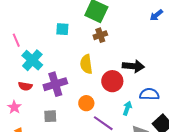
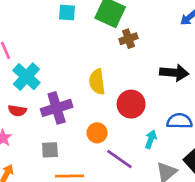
cyan square: (62, 29) -> (67, 13), moved
brown cross: (100, 35) -> (128, 39), moved
black arrow: (133, 66) -> (174, 73), moved

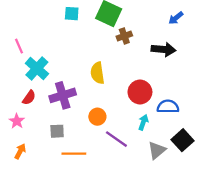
black arrow: (174, 73) -> (164, 49), moved
red circle: (131, 104) -> (140, 92), moved
red semicircle: (17, 111) -> (29, 98), turned -64

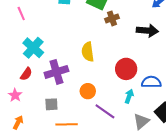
pink line: (19, 46) -> (21, 13), moved

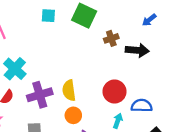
brown cross: (112, 18) -> (111, 38), moved
yellow semicircle: (88, 52) -> (69, 90), moved

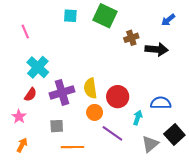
red circle: (115, 92) -> (118, 97), moved

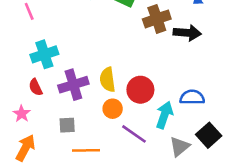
brown cross: (131, 38) -> (157, 19), size x1.5
cyan cross: (38, 67) -> (44, 54), turned 30
red semicircle: (30, 95) -> (36, 87), turned 120
cyan arrow: (138, 118) -> (164, 115), size x1.5
orange arrow: (22, 145) -> (25, 148), size x1.5

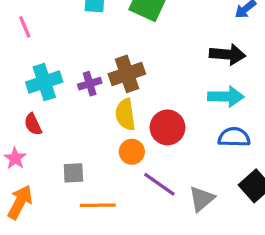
brown cross: (157, 19) -> (127, 74), moved
purple cross: (73, 85) -> (90, 84), moved, size x0.6
cyan arrow: (164, 115) -> (226, 97), moved, turned 72
gray triangle: (180, 147) -> (202, 199), moved

